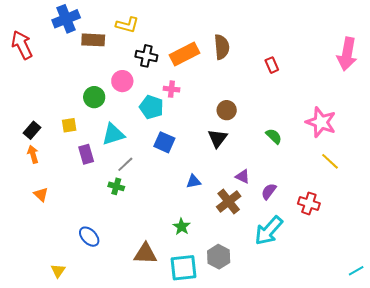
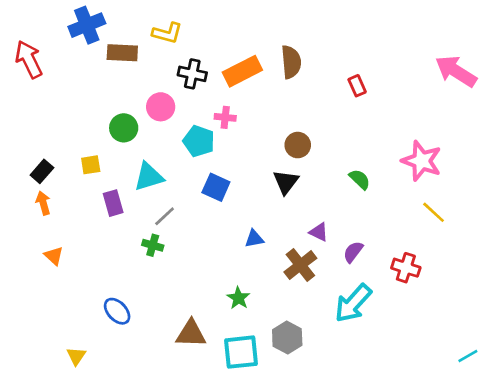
pink arrow: (347, 54) -> (456, 71), turned 112

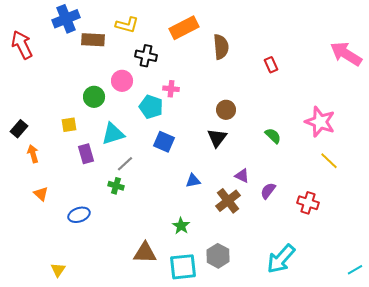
orange rectangle: (242, 71) -> (184, 28), moved
black rectangle: (42, 171) -> (19, 129), moved
cyan arrow: (353, 303) -> (281, 259), moved
blue ellipse: (117, 311) -> (79, 215), moved, turned -65

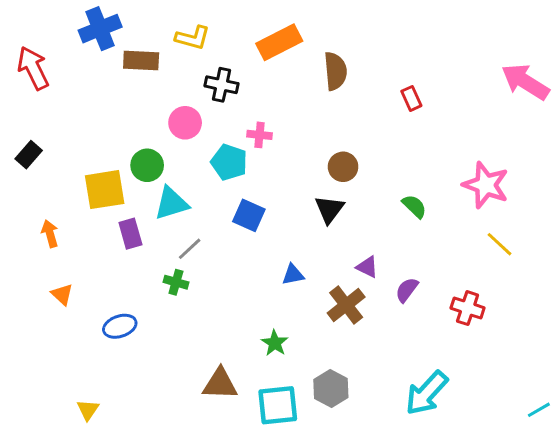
green circle: (94, 97) -> (147, 165), moved
yellow square: (69, 125) -> (105, 190), size x1.8
black rectangle: (19, 129) -> (29, 155), moved

